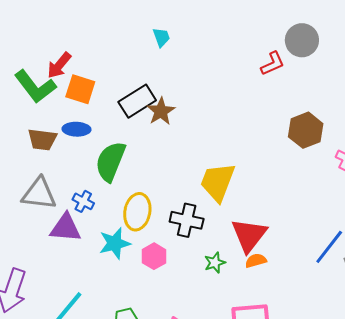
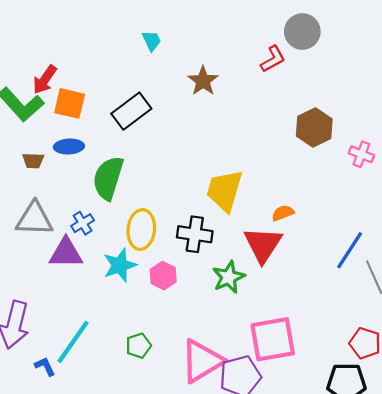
brown star: (161, 111) -> (203, 81), moved
brown trapezoid: (42, 140) -> (33, 161), size x0.7
blue cross: (83, 201) -> (83, 223), turned 35
orange semicircle: (256, 261) -> (283, 213), moved
green star: (215, 263) -> (229, 277), size x1.4

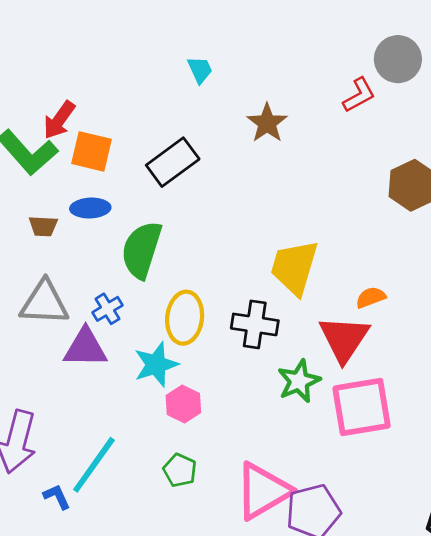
pink hexagon: (163, 276) -> (183, 404), moved
pink square: (273, 339) -> (362, 407), moved
green pentagon: (138, 346) -> (180, 470), turned -30

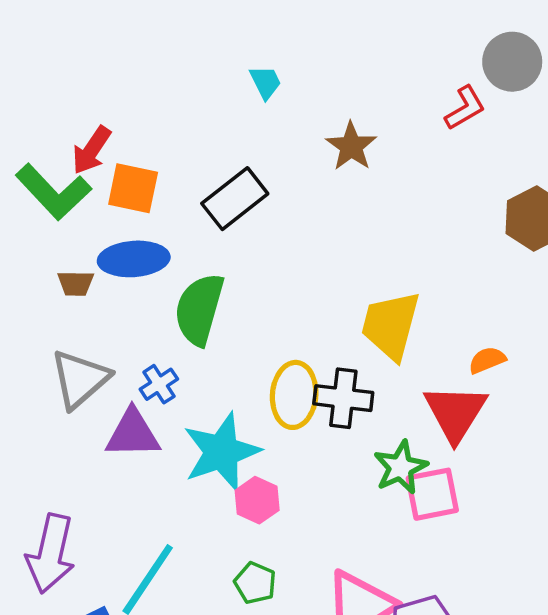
blue ellipse: (90, 208) -> (134, 259), size x1.4
gray triangle: (44, 303) -> (80, 379), turned -42
yellow ellipse: (185, 318) -> (294, 395), moved
cyan star: (156, 365) -> (221, 452), size x1.4
pink square: (362, 407) -> (432, 494), moved, size x0.7

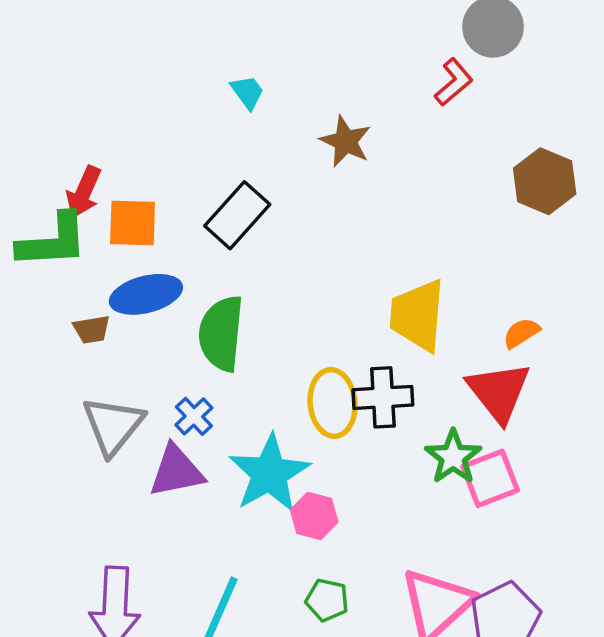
green L-shape: (53, 192) -> (53, 241), turned -40

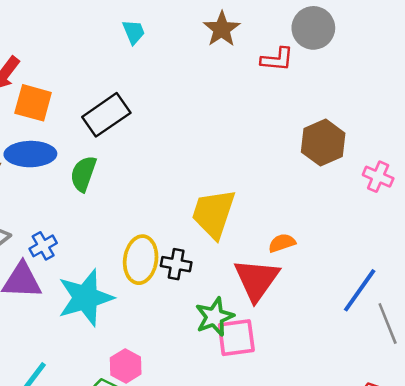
red L-shape: (454, 82) -> (277, 59), turned 32
brown star: (346, 141) -> (222, 29), moved
green semicircle: (221, 333) -> (83, 174), moved, size x0.7
black cross: (383, 397) -> (176, 264), size x0.7
pink hexagon: (314, 516) -> (126, 366), moved

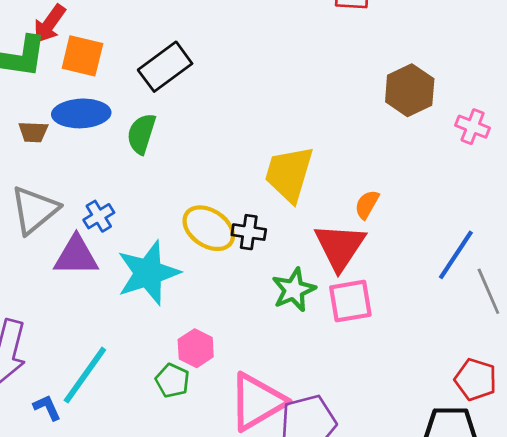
orange semicircle: (282, 243) -> (367, 204), turned -40
yellow ellipse: (141, 260) -> (209, 228), turned -63
pink square: (236, 338) -> (350, 301), moved

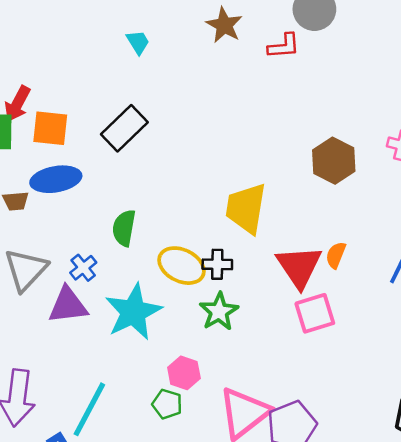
brown hexagon: (410, 90) -> (334, 161), moved
green semicircle: (141, 134) -> (124, 228), moved
orange semicircle: (367, 204) -> (336, 255), moved
green star: (294, 290) -> (219, 312), moved

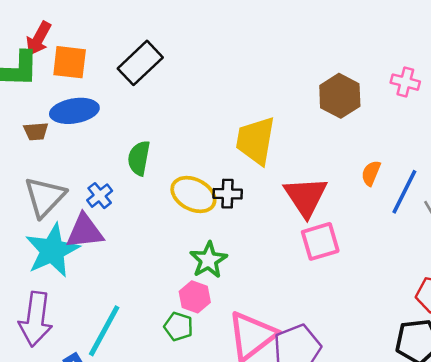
orange semicircle: (336, 255) -> (371, 173), moved
cyan star: (133, 312) -> (52, 250), moved
green star: (219, 312) -> (208, 260), moved

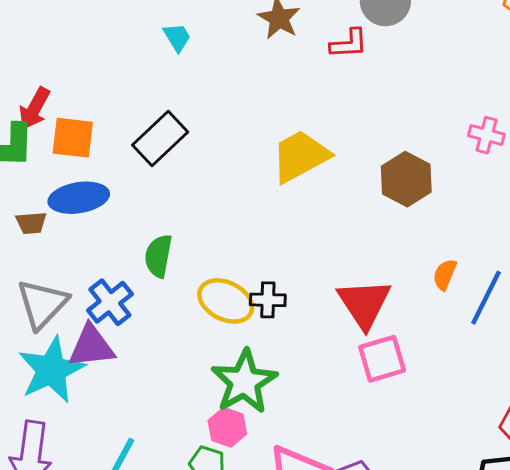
pink cross: (405, 82) -> (486, 135), moved
yellow trapezoid: (256, 141) -> (300, 156), moved, turned 52
blue cross: (100, 196) -> (110, 302), size x1.4
green star: (208, 260) -> (244, 382), size x1.4

